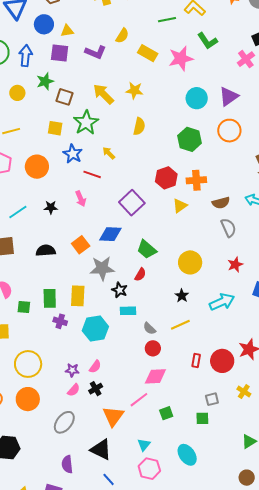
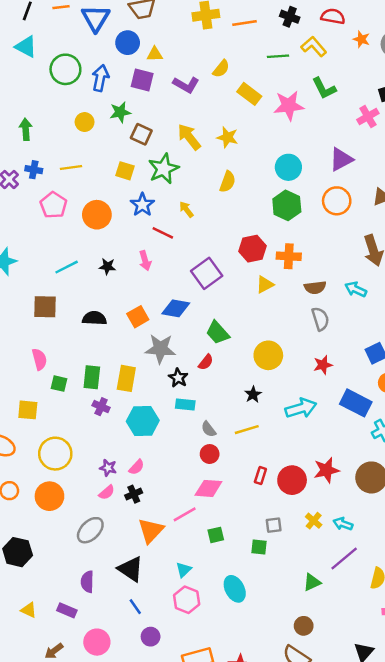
cyan circle: (197, 98) -> (288, 167), moved

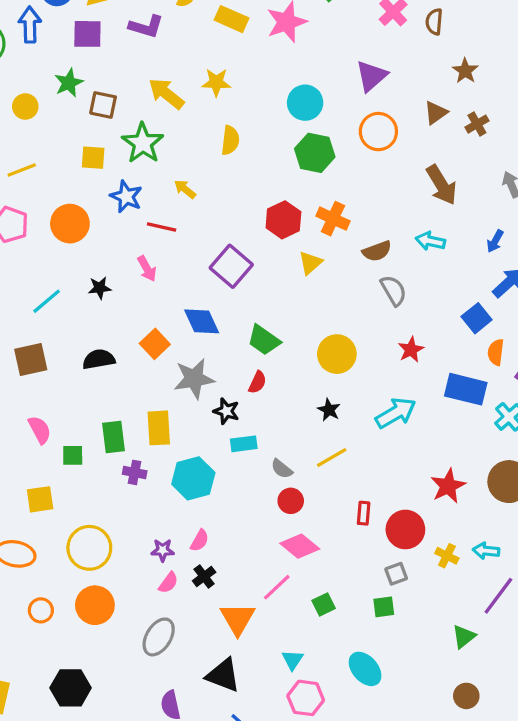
blue arrow: (100, 78) -> (30, 25), moved
orange cross: (289, 256) -> (333, 219), turned 35
blue diamond: (176, 308) -> (202, 321), turned 68
red circle: (292, 480) -> (405, 529), moved
pink diamond: (208, 488) -> (300, 546), turned 48

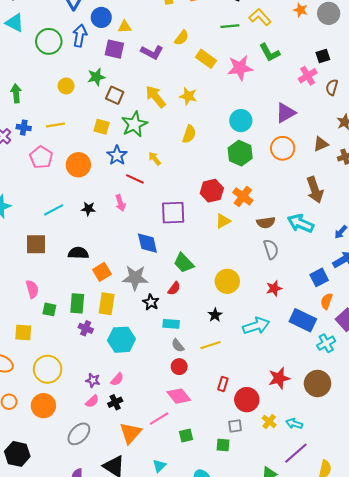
cyan arrow: (430, 241) -> (300, 223), size x1.4
purple square: (231, 266) -> (173, 213), turned 35
orange square: (155, 344) -> (102, 272), moved
cyan rectangle: (244, 444) -> (171, 324), moved

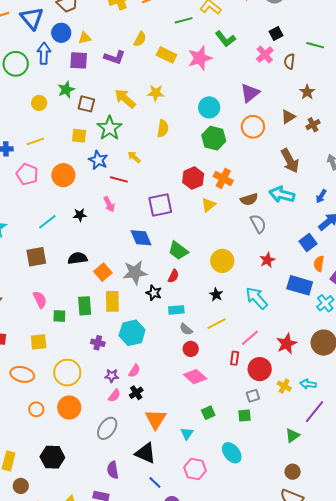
cyan arrow: (256, 326) -> (257, 298), turned -105
purple cross: (86, 328) -> (98, 343), moved
pink line: (159, 419) -> (250, 338), moved
cyan triangle: (159, 466) -> (187, 434), moved

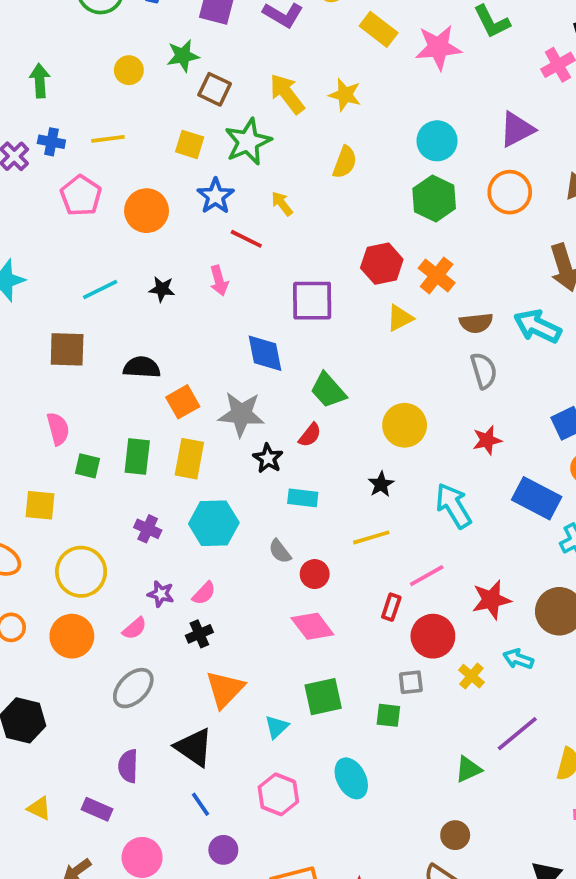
gray semicircle: (186, 329) -> (280, 551), moved
cyan arrow: (308, 384) -> (518, 659), moved
pink semicircle: (114, 396) -> (134, 628), moved
green square: (208, 413) -> (323, 697), size x1.5

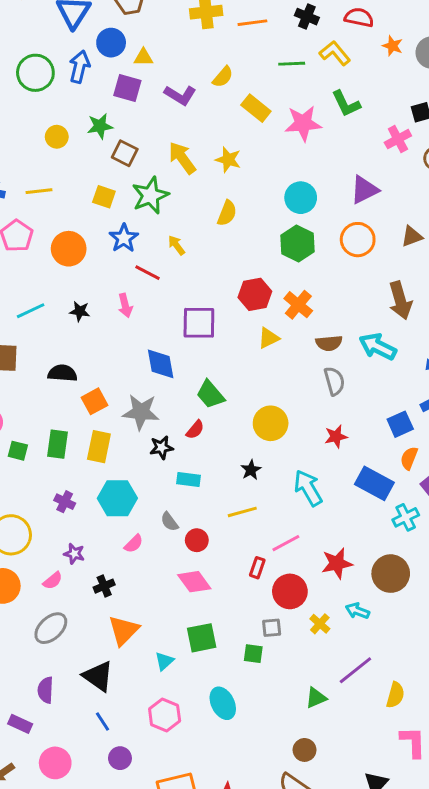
black star: (268, 458) -> (161, 448), turned 30
pink semicircle: (204, 593) -> (134, 544), moved

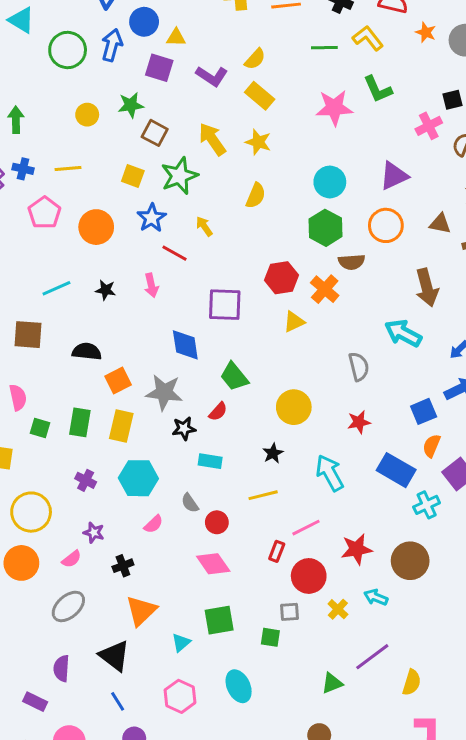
yellow rectangle: (256, 108) -> (260, 96), moved
brown triangle: (412, 236) -> (440, 224), turned 30
brown semicircle: (329, 343) -> (352, 262), moved

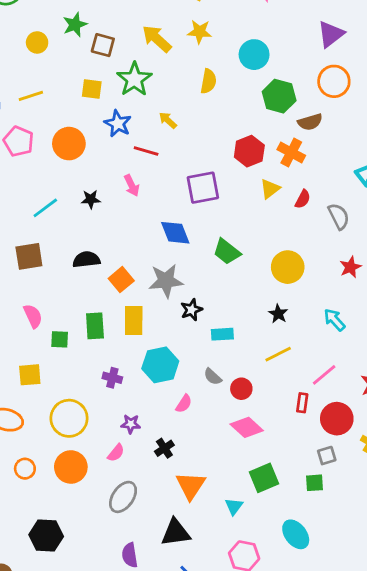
cyan circle: (330, 182) -> (254, 55), moved
red semicircle: (218, 412) -> (303, 199), moved
cyan arrow: (330, 473) -> (334, 320), size x0.7
black triangle: (114, 656) -> (176, 533), turned -32

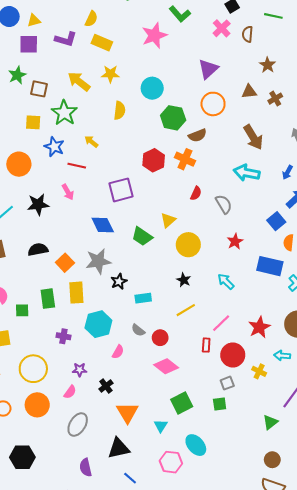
yellow triangle: (270, 189) -> (168, 220), moved
black star: (91, 199) -> (38, 204), size x1.5
cyan ellipse: (296, 534) -> (196, 445), moved

